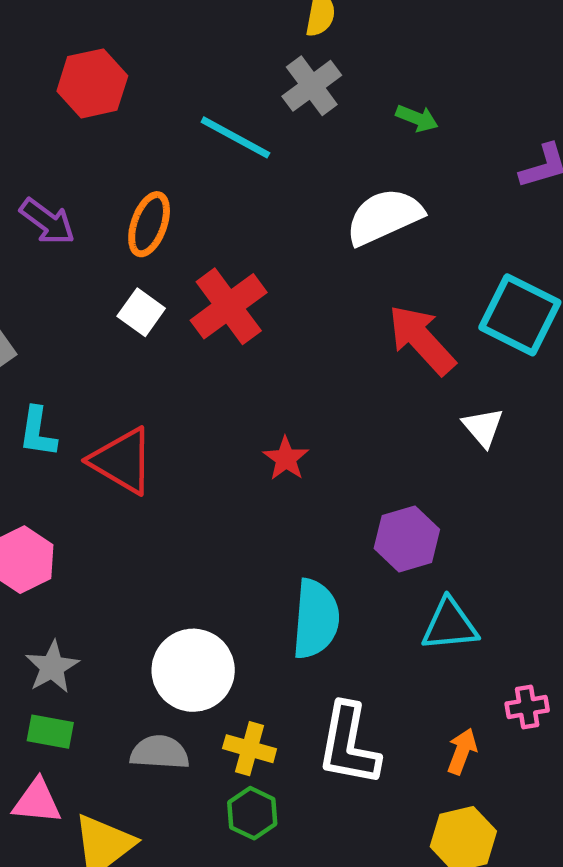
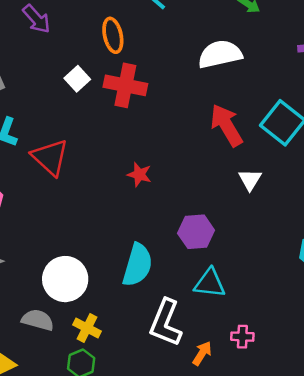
orange ellipse: (149, 224) -> (113, 35), moved, turned -44
red cross: (229, 306) -> (125, 85), turned 36
red star: (286, 459) -> (139, 174), turned -30
white L-shape: (349, 744) -> (166, 323), moved

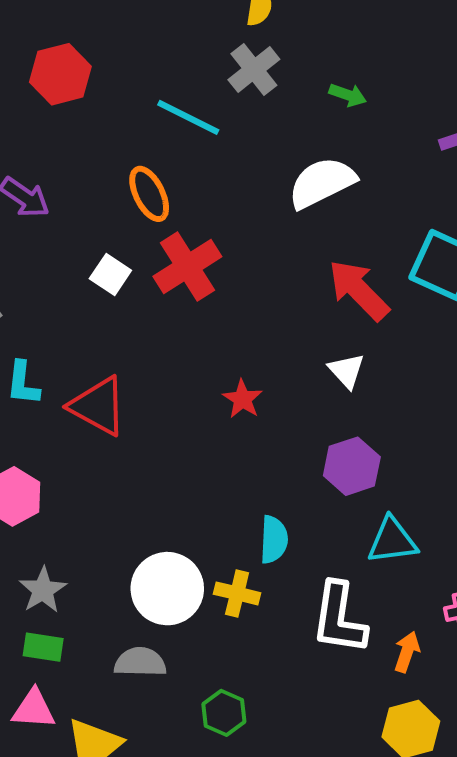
red cross: (125, 85) -> (187, 267), turned -30
red star: (139, 174) -> (243, 399), turned 30
white triangle: (250, 180) -> (346, 371), moved
cyan semicircle: (137, 265) -> (274, 540), size x0.7
yellow cross: (87, 328) -> (237, 593), moved

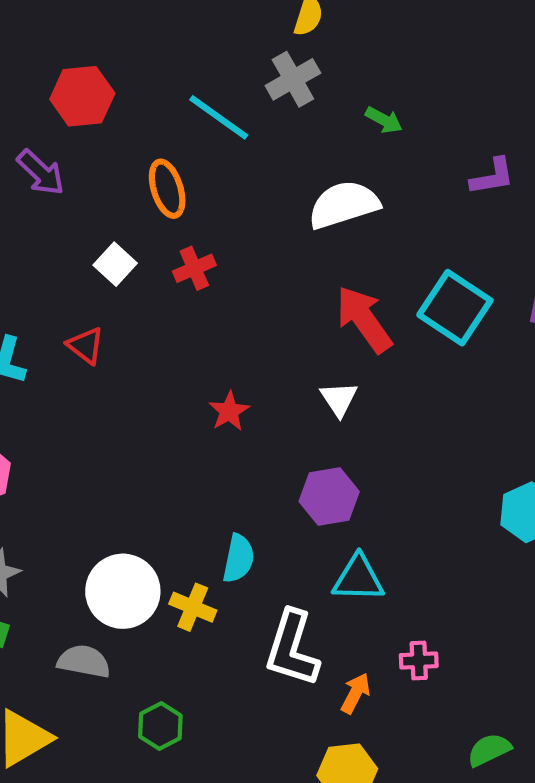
red hexagon: (60, 74) -> (82, 96), moved
red cross: (187, 267) -> (194, 268), size x0.6
red triangle: (98, 406) -> (86, 346), moved, size x0.6

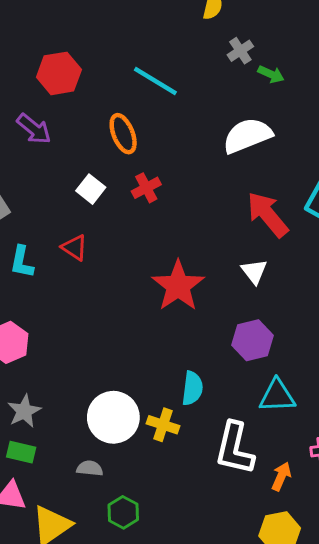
gray cross: (293, 79) -> (240, 51), moved, size x0.7
red star: (229, 411) -> (178, 286), size x1.8
gray semicircle: (84, 661) -> (90, 468), size x0.7
green hexagon: (160, 726) -> (123, 512), moved

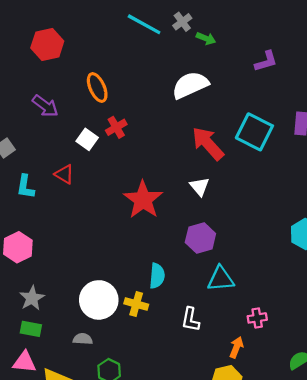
cyan line: (155, 81) -> (144, 24), moved
purple arrow: (34, 129) -> (45, 106), moved
white square: (91, 189) -> (87, 139), moved
white L-shape: (235, 448) -> (190, 319), size x0.6
orange arrow: (281, 476) -> (236, 347), moved

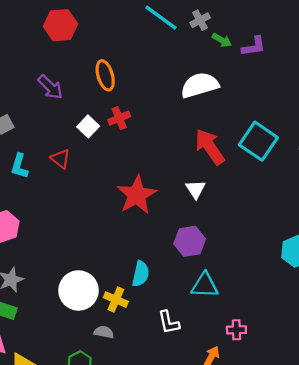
purple L-shape: (266, 61) -> (254, 46), moved
white L-shape: (190, 319) -> (169, 322), turned -30
gray semicircle: (83, 339) -> (104, 332), moved

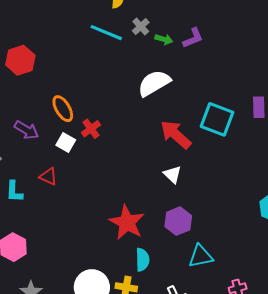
orange ellipse: (105, 75) -> (63, 109), moved
purple arrow: (50, 87) -> (26, 130), moved
red star: (137, 195) -> (127, 223), moved

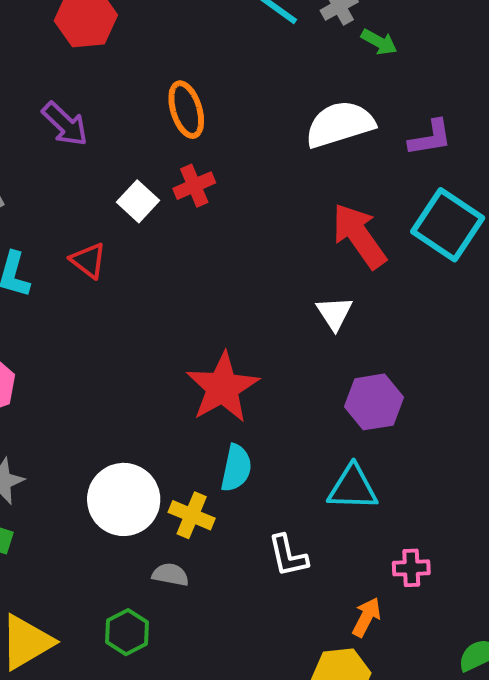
purple L-shape: (193, 38) -> (430, 138), moved
orange ellipse: (63, 109) -> (186, 110), moved
purple arrow: (26, 130) -> (65, 124), moved
purple hexagon: (178, 221) -> (374, 402), moved

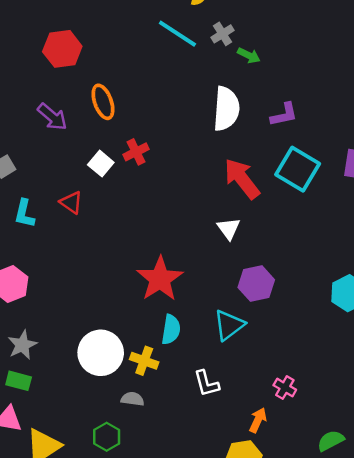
orange ellipse: (186, 110) -> (103, 102), moved
white semicircle: (340, 124) -> (226, 109), turned 114
cyan triangle: (353, 488) -> (229, 325), moved, turned -36
pink cross: (411, 568) -> (285, 388), turned 35

